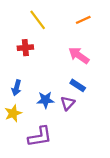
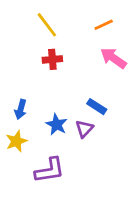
red cross: (25, 48) -> (52, 59), moved
pink arrow: (79, 55) -> (113, 58), moved
blue star: (45, 100) -> (57, 125), turned 30

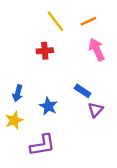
yellow line: (47, 25) -> (55, 21), moved
pink arrow: (113, 58) -> (97, 50), turned 30
purple triangle: (84, 129) -> (96, 110), moved

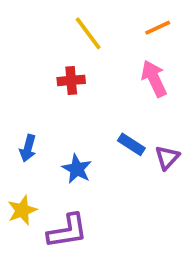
orange line: (88, 21) -> (158, 28), moved
purple triangle: (96, 110) -> (167, 158), moved
yellow star: (14, 120) -> (22, 210), moved

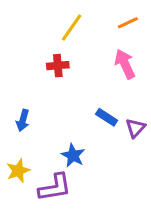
yellow line: (88, 33) -> (72, 27), turned 72
blue star: (77, 169) -> (73, 155), moved

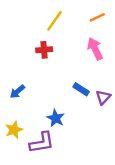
blue arrow: (23, 120) -> (17, 92), turned 35

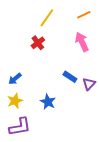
red cross: (44, 50) -> (38, 43), turned -32
yellow star: (14, 130) -> (15, 101), moved
purple L-shape: (42, 143) -> (20, 127), moved

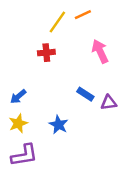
orange line: (84, 15) -> (83, 15), moved
red cross: (38, 43) -> (46, 53), turned 32
purple triangle: (89, 84) -> (109, 103), turned 40

